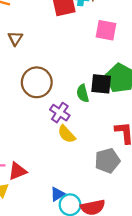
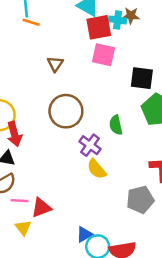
pink square: (106, 30) -> (104, 55), moved
brown triangle: (15, 38) -> (55, 64), moved
black square: (101, 84) -> (142, 78), moved

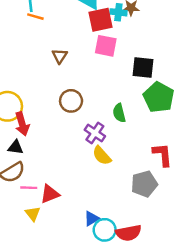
brown circle: (66, 111) -> (71, 101), size x0.7

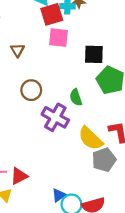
purple cross: (95, 133) -> (55, 117), size x1.4
yellow semicircle: (102, 156) -> (91, 138), moved, size x1.4

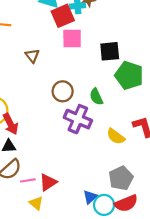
brown circle: (31, 90) -> (63, 91), moved
yellow semicircle: (91, 138) -> (116, 136), size x0.7
gray pentagon: (104, 160) -> (121, 178), moved

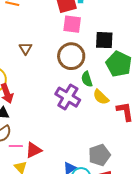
brown triangle: (32, 56) -> (26, 48), moved
brown circle: (63, 91) -> (71, 56), moved, size x1.4
yellow semicircle: (116, 136) -> (101, 97), moved

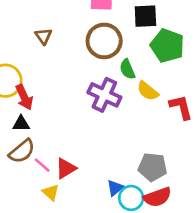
pink line: (16, 146) -> (42, 165), turned 48
gray pentagon: (99, 155) -> (153, 167), turned 30

